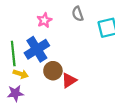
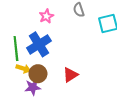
brown circle: (53, 71) -> (38, 74), moved
purple star: (15, 93) -> (33, 87), moved

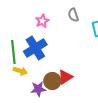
brown circle: (38, 74) -> (52, 81), moved
purple star: (33, 87) -> (38, 89), moved

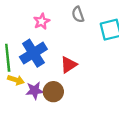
red triangle: (65, 77) -> (69, 65), moved
purple star: (38, 89) -> (35, 91), moved

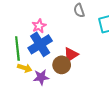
pink star: (42, 21) -> (39, 26), moved
brown circle: (53, 92) -> (62, 65), moved

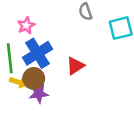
pink star: (39, 26) -> (26, 25), moved
brown circle: (62, 65) -> (34, 78), moved

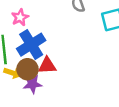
red triangle: (75, 66) -> (47, 66), moved, turned 30

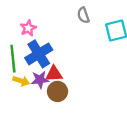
brown circle: (27, 69) -> (57, 91), moved
purple star: (32, 84) -> (40, 80), moved

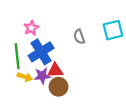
gray semicircle: (83, 15) -> (79, 37), moved

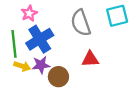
gray semicircle: (79, 37) -> (81, 23), size x1.6
red triangle: (55, 70) -> (90, 59), moved

